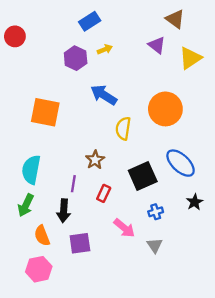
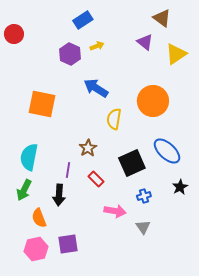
red rectangle: (104, 193) -> (96, 179), turned -70
pink arrow: (124, 228) -> (115, 211), turned -30
purple square: (80, 243) -> (68, 244), moved

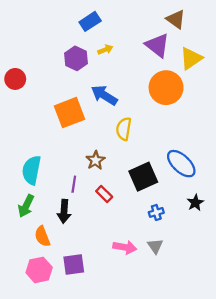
red circle: (14, 34) -> (15, 79), moved
purple triangle: (145, 42) -> (157, 45), size x1.4
orange circle: (153, 101) -> (166, 88), moved
orange square: (42, 104) -> (69, 113), moved, turned -32
pink arrow: (115, 211) -> (125, 247), moved

